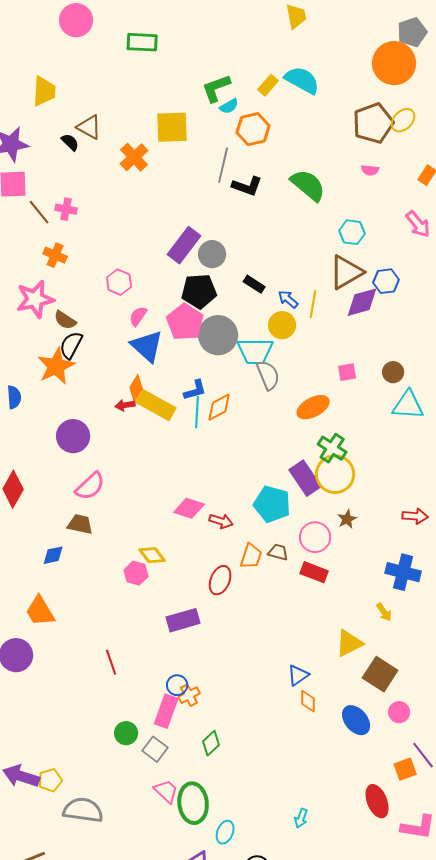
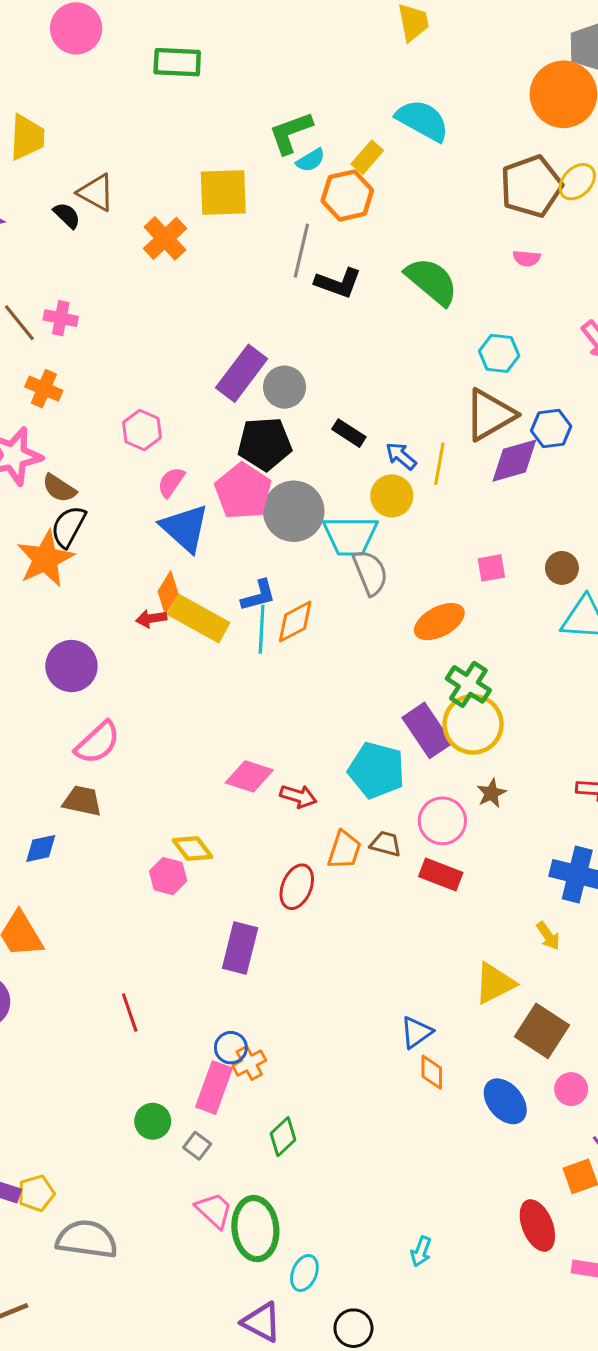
yellow rectangle: (268, 85) -> (367, 157), moved
purple rectangle: (183, 620) -> (240, 948), turned -60
gray square: (155, 749) -> (197, 1146), size x0.7

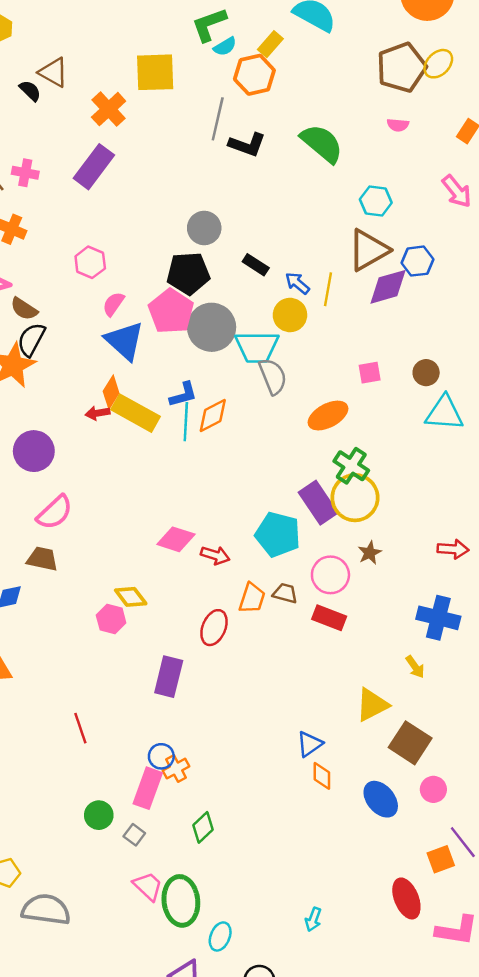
purple rectangle: (242, 373) -> (94, 167), moved

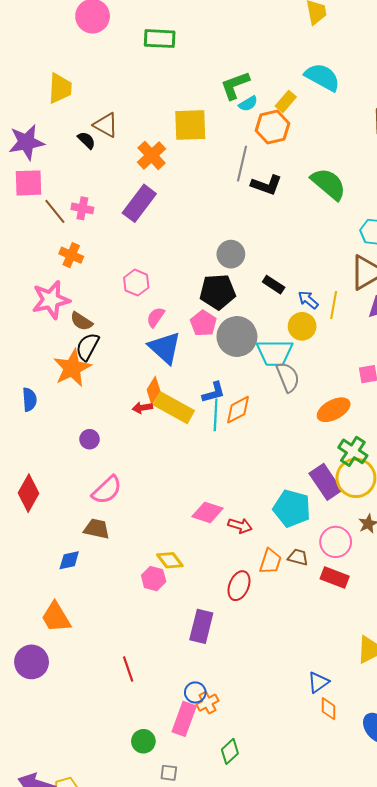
pink pentagon: (171, 311) -> (203, 323), size x0.7
purple circle: (34, 451) -> (89, 439), size x0.6
gray square: (134, 835) -> (169, 773), moved, turned -30

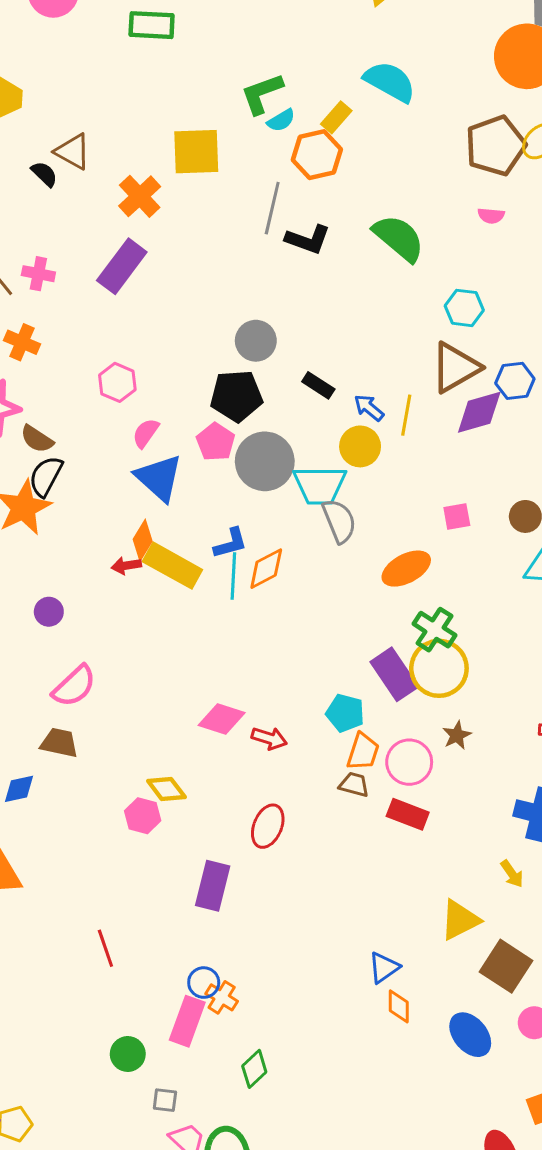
cyan pentagon: (292, 508) -> (345, 713), size x0.7
orange trapezoid: (271, 561) -> (363, 752), moved
orange cross: (207, 703) -> (222, 997), turned -30

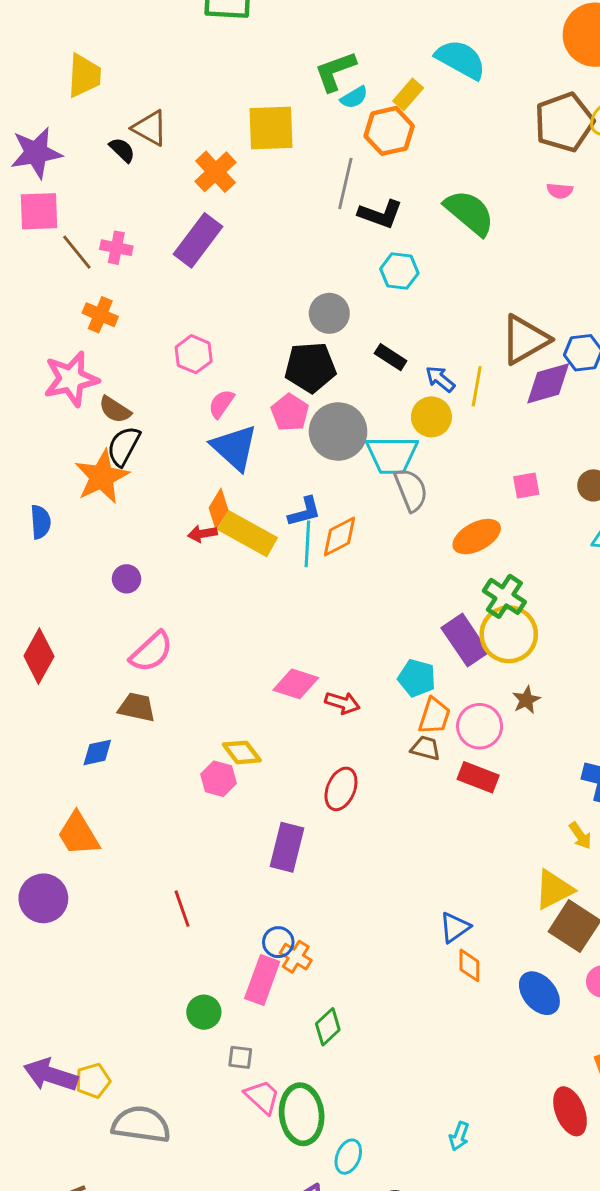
cyan hexagon: (464, 308) -> (399, 271), moved
yellow triangle: (460, 920) -> (554, 890), moved

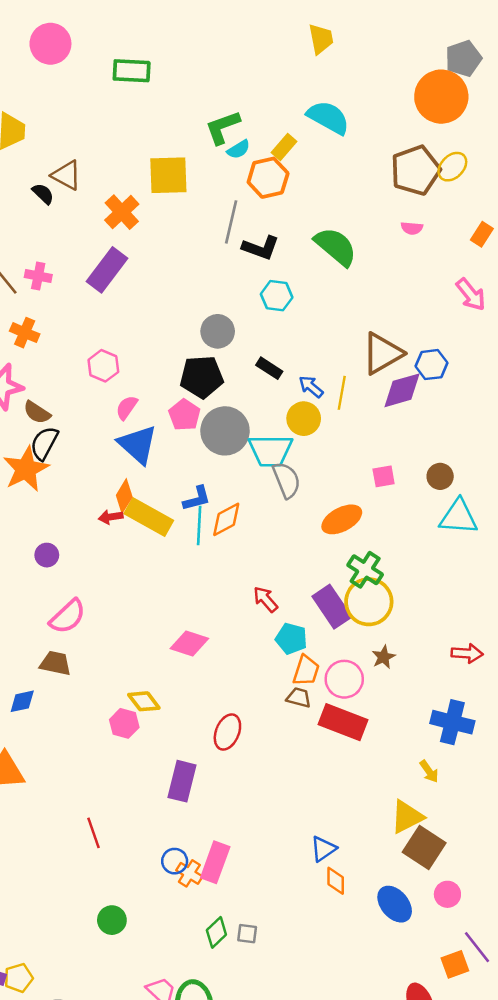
red arrow: (342, 703) -> (266, 599), moved, turned -148
red rectangle: (478, 777) -> (343, 722), size x1.4
pink rectangle: (262, 980) -> (215, 862), moved
gray square: (240, 1057) -> (247, 934), moved

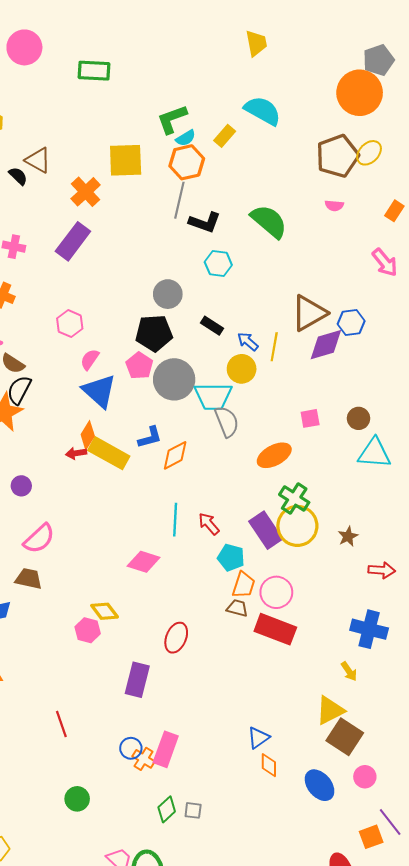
orange hexagon: (268, 178) -> (187, 162), moved
cyan line: (199, 526) -> (175, 520), moved
brown star: (384, 657) -> (348, 536), moved

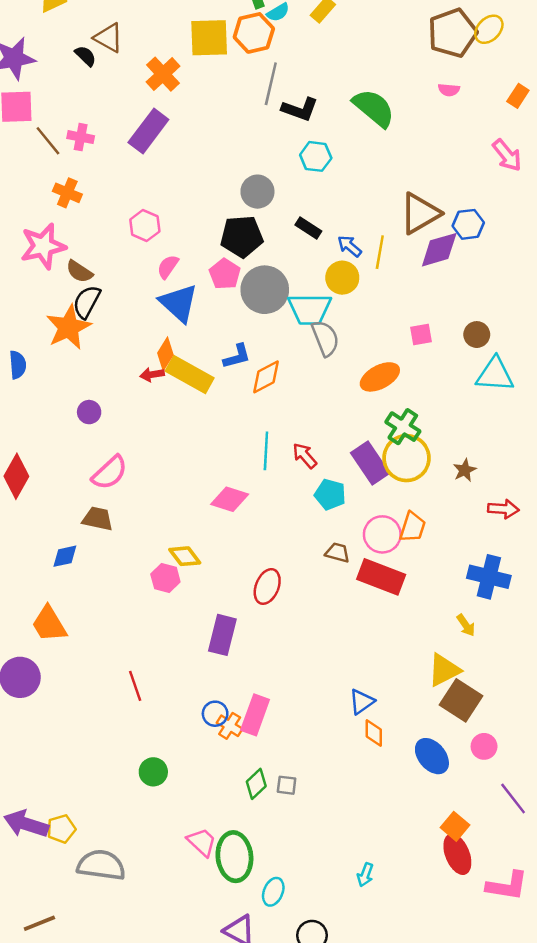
orange hexagon: (187, 162) -> (254, 33), moved
orange trapezoid: (244, 585) -> (413, 527), moved
orange square: (371, 837) -> (455, 826), moved, turned -30

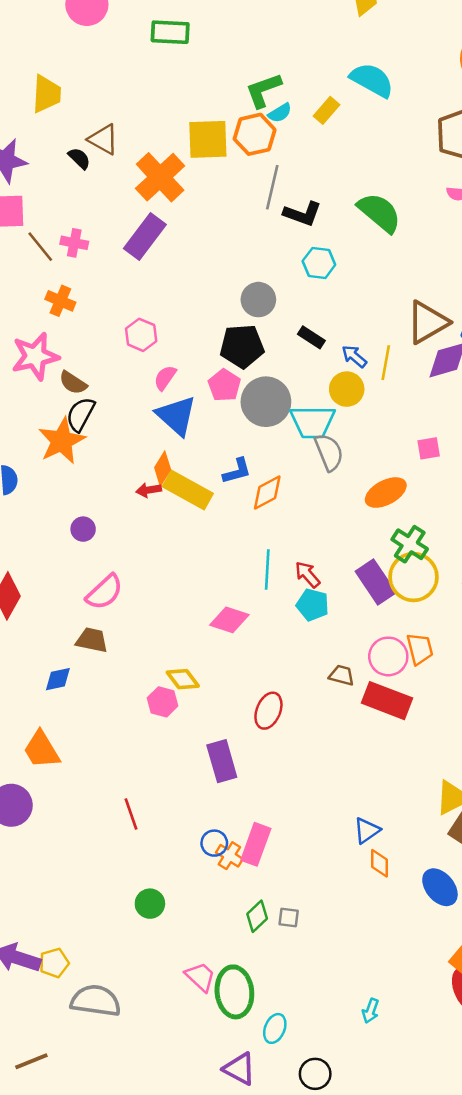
orange cross: (163, 74) -> (160, 177), size x1.4
cyan pentagon: (330, 494) -> (313, 605), moved
orange trapezoid: (413, 527) -> (420, 649), turned -32
purple rectangle: (222, 635) -> (222, 761), turned -30

